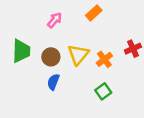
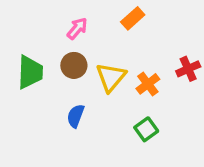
brown circle: (51, 57) -> (74, 65), moved

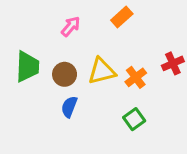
brown circle: (74, 65) -> (65, 74), moved
yellow triangle: (111, 77) -> (102, 71), turned 36

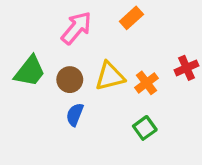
pink arrow: (71, 26) -> (76, 28), size x1.5
green trapezoid: (27, 67) -> (30, 71), turned 36

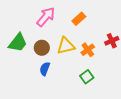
orange rectangle: (131, 18) -> (79, 19), moved

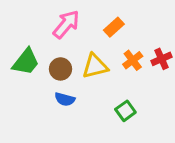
orange cross: (88, 50) -> (133, 60), moved
blue semicircle: (45, 69) -> (65, 99), turned -96

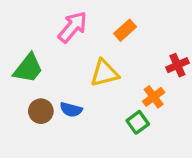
orange cross: (133, 60) -> (154, 97), moved
brown circle: (60, 69) -> (41, 111), moved

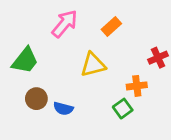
orange cross: (154, 97) -> (137, 86), turned 30
blue semicircle: (71, 110) -> (63, 109), moved

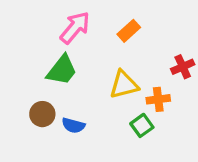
green trapezoid: (25, 60) -> (62, 70), moved
yellow triangle: (93, 65) -> (124, 85), moved

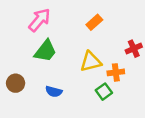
pink arrow: (75, 28) -> (39, 20), moved
brown circle: (42, 114) -> (16, 83), moved

